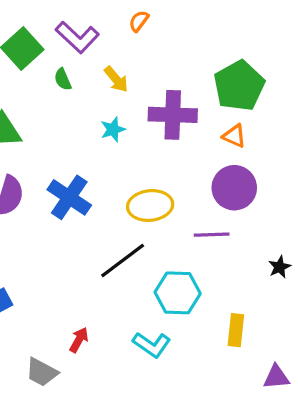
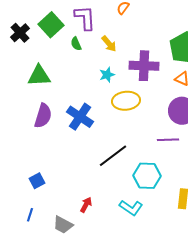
purple L-shape: (77, 37) -> (85, 18), turned -136
yellow ellipse: (150, 205) -> (126, 101), moved

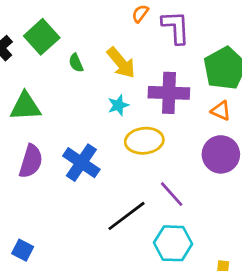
purple L-shape: (85, 18) -> (176, 27), moved
yellow arrow: (109, 44) -> (121, 63), size x1.4
purple line: (168, 140) -> (172, 194), moved, turned 50
blue square: (37, 181) -> (23, 250), turned -35

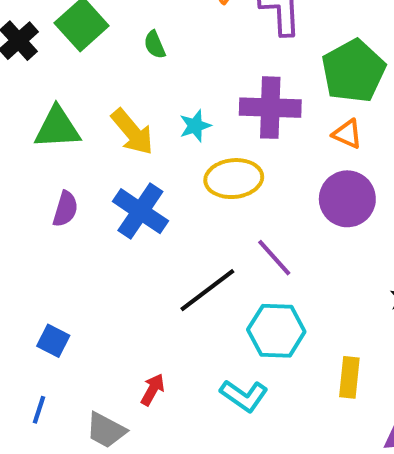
green semicircle: (76, 63) -> (155, 45), moved
yellow arrow: (121, 63) -> (132, 132), moved
purple semicircle: (31, 161) -> (65, 209), size x0.7

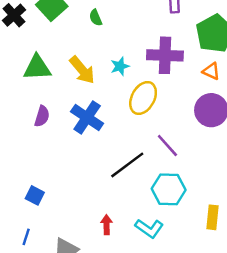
yellow ellipse: (234, 179) -> (143, 98), turned -56
red arrow: (153, 390) -> (107, 225), moved, turned -30

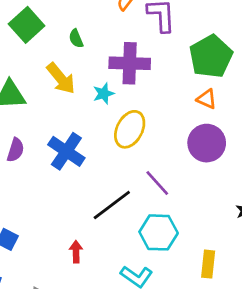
purple cross: (165, 55) -> (130, 63), moved
yellow arrow: (82, 70) -> (61, 78), moved
red arrow: (107, 225) -> (76, 252), moved

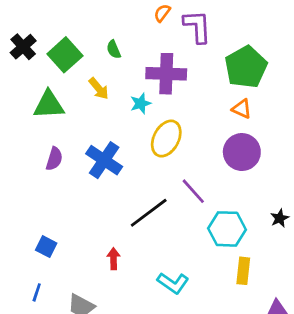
green square: (27, 25) -> (65, 55), moved
yellow arrow: (61, 78) -> (99, 89), size x0.7
cyan hexagon: (159, 232) -> (227, 229), moved

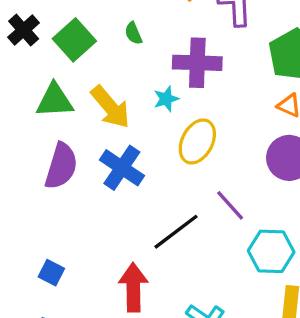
yellow arrow: (99, 89) -> (110, 107), moved, size x1.6
purple semicircle: (54, 159) -> (61, 166), size x1.6
red arrow: (114, 259) -> (133, 287), size x1.8

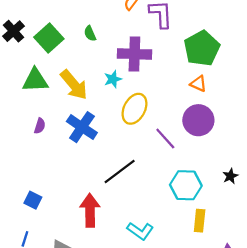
purple semicircle: (61, 166) -> (40, 126), size x0.5
purple line: (230, 205) -> (165, 138), moved

